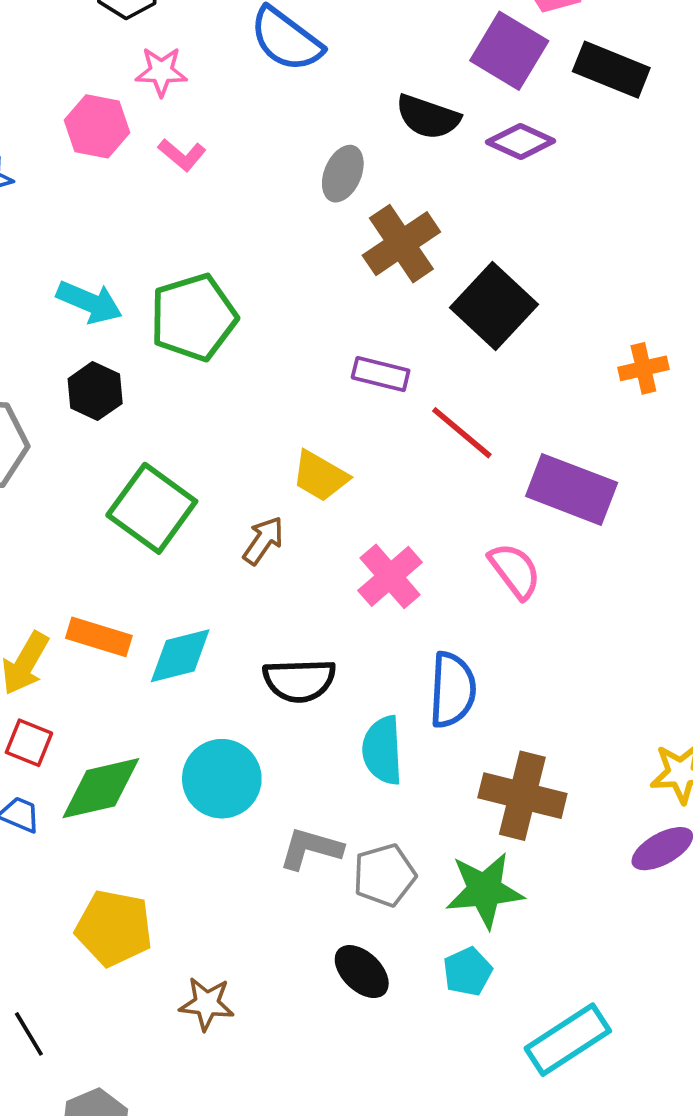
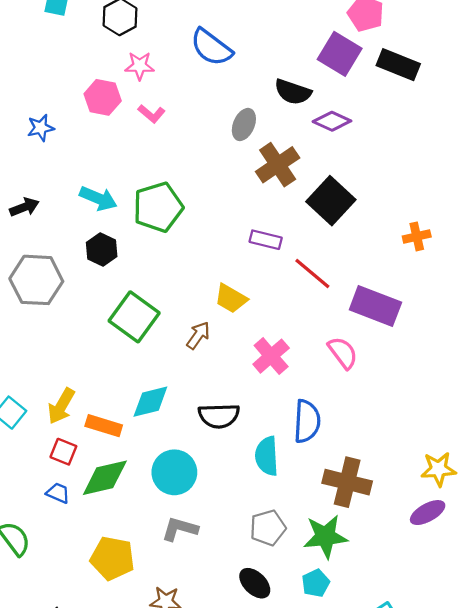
purple diamond: (521, 141) -> (332, 121), moved
orange rectangle: (99, 637) -> (104, 426), moved
gray L-shape: (311, 849) -> (180, 529), moved

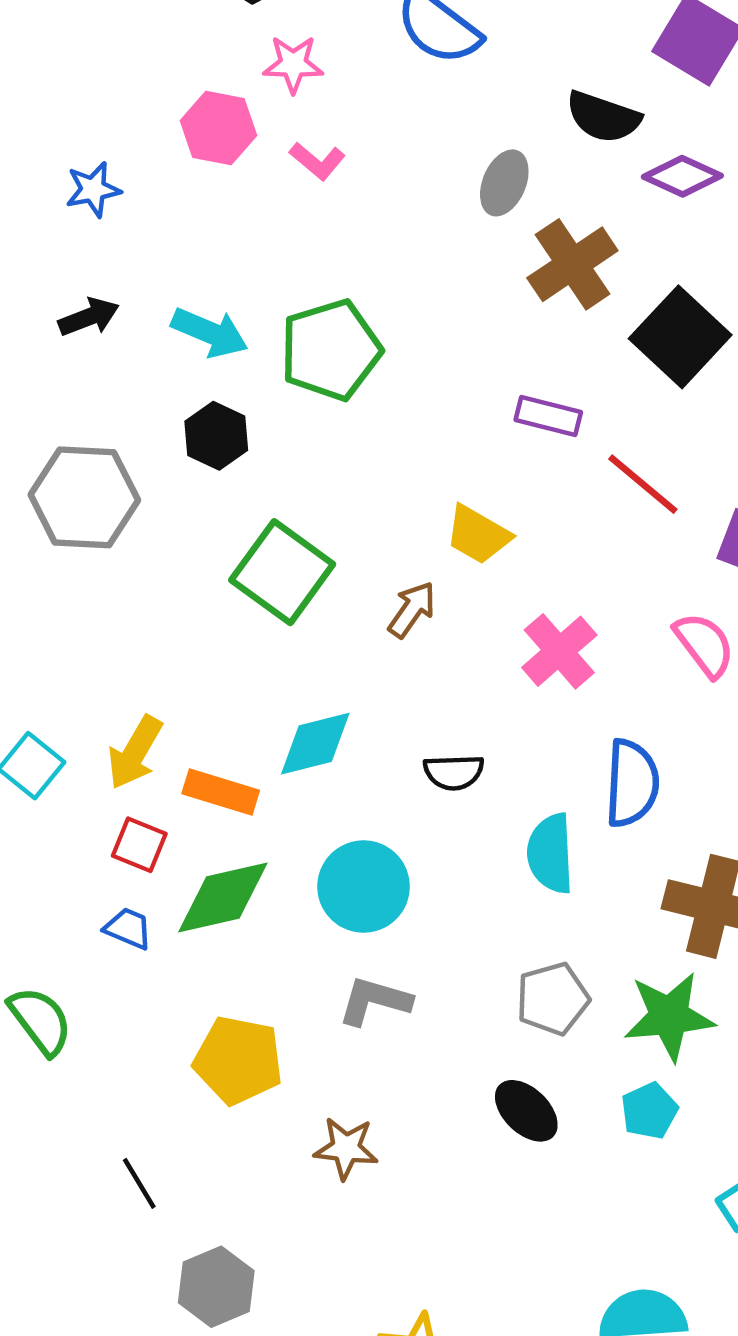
black arrow: (24, 207) -> (89, 317), moved
black semicircle: (219, 416) -> (454, 772), size x0.7

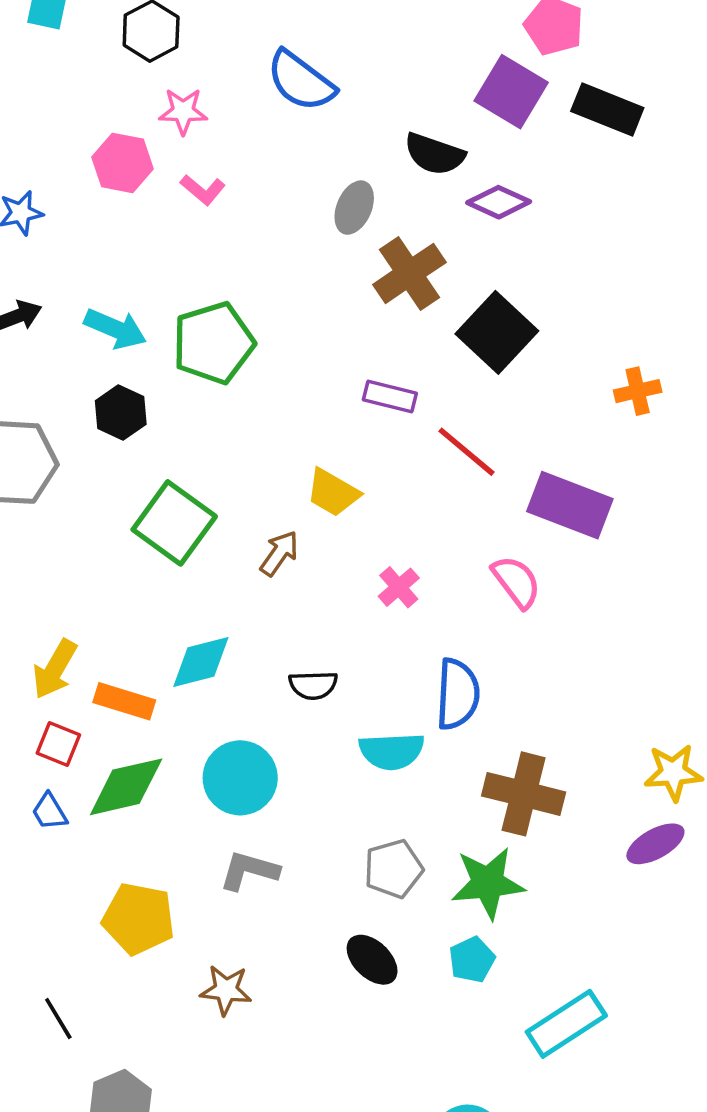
pink cross: (559, 651) -> (399, 587), size x0.7
cyan semicircle: (550, 854) -> (392, 751), turned -90
blue trapezoid: (128, 928) -> (49, 812), turned -144

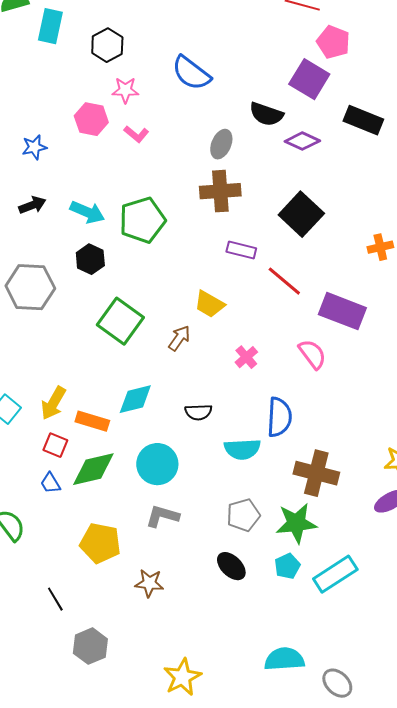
black rectangle: (607, 109) -> (363, 120), moved
brown cross: (409, 273) -> (220, 191), moved, turned 30
cyan rectangle: (566, 1024) -> (335, 574), moved

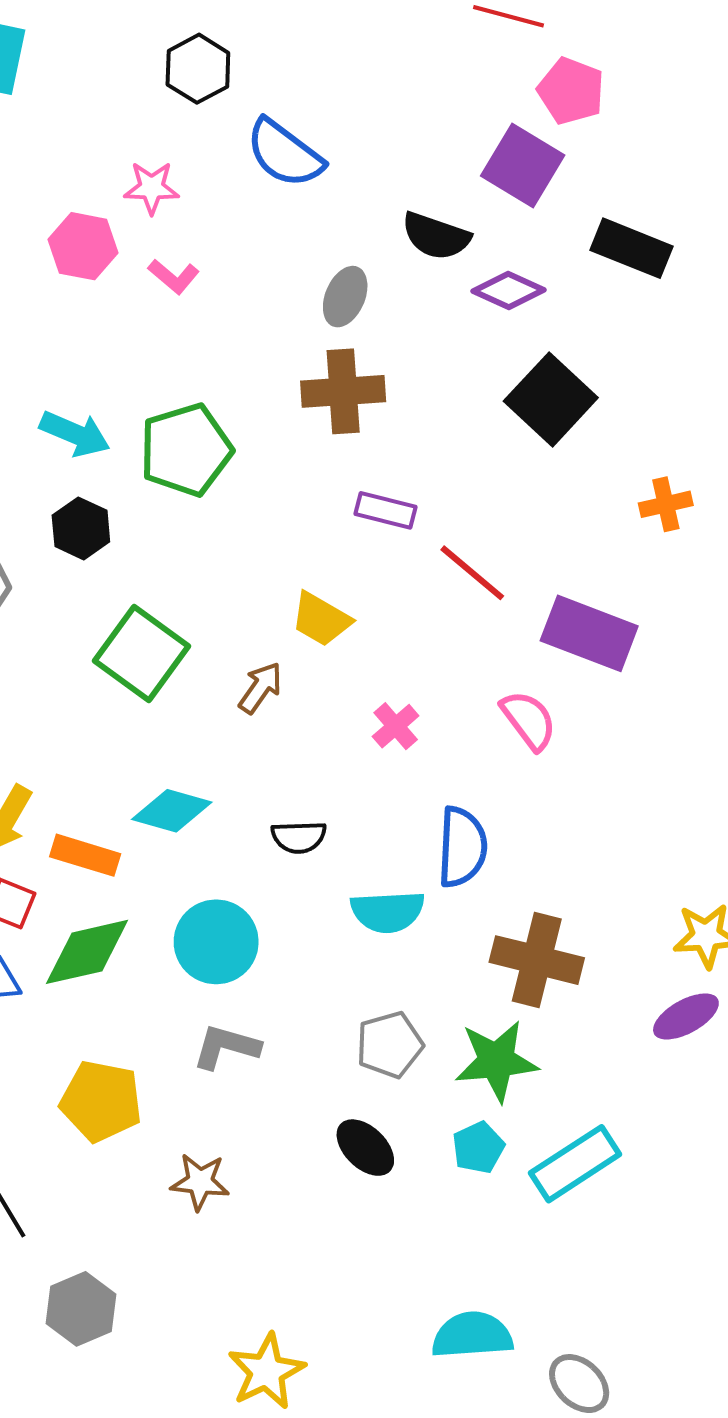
black hexagon: (107, 45) -> (198, 69), moved
black square: (301, 214) -> (551, 399), moved
cyan diamond: (135, 399) -> (172, 811), turned 30

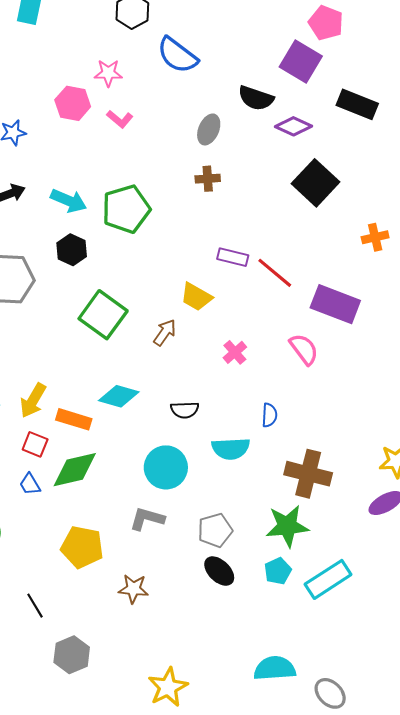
brown cross: (343, 391) -> (208, 179), size x0.6
purple rectangle: (385, 510) -> (233, 257), moved
blue semicircle: (462, 847) -> (269, 415), size x0.6
cyan circle: (216, 942) -> (166, 467), moved
gray pentagon: (390, 1045) -> (215, 530), moved

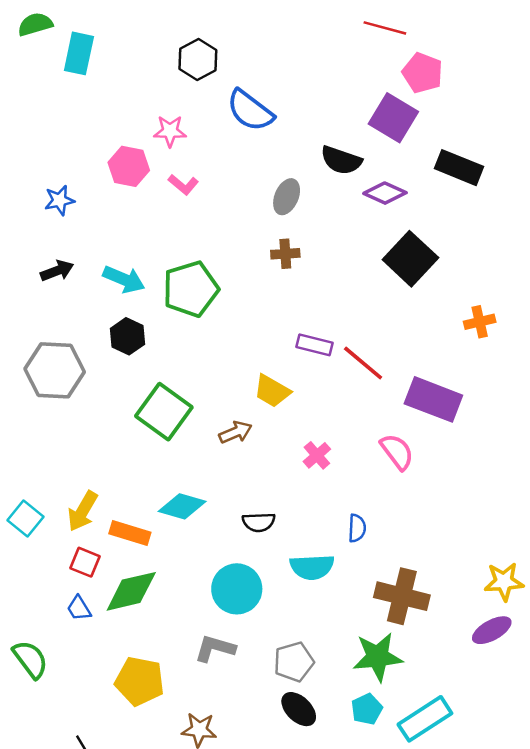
brown arrow: (165, 332) -> (236, 432), turned 32

